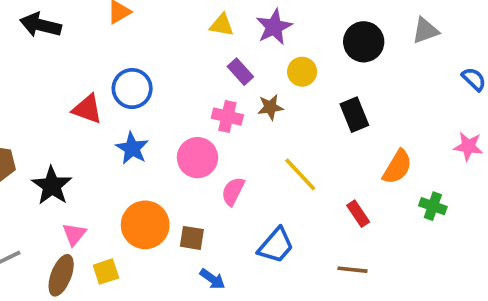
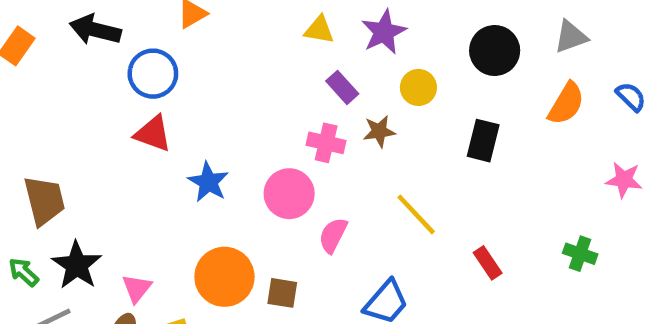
blue circle: (132, 89) -> (153, 74), moved
black rectangle: (354, 115) -> (483, 141), turned 36
orange semicircle: (397, 167) -> (566, 104), moved
black star: (52, 186) -> (77, 265), moved

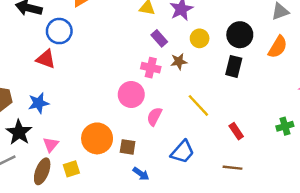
black circle: (495, 51) -> (240, 35), moved
red triangle: (153, 134) -> (46, 59), moved
blue star: (208, 182) -> (38, 103), moved, turned 30
green cross: (580, 254) -> (285, 126), turned -35

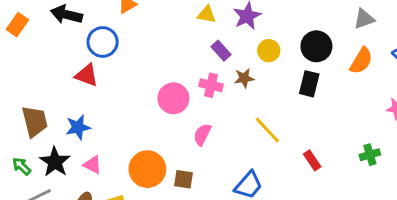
pink circle: (131, 94) -> (173, 98), moved
pink semicircle: (154, 116) -> (202, 134), moved
pink triangle: (51, 145) -> (92, 165), moved, turned -42

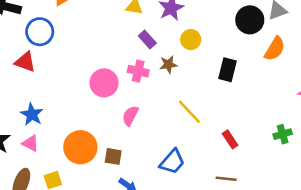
black circle: (316, 46) -> (250, 20), moved
blue star: (78, 127) -> (32, 114), moved, turned -30

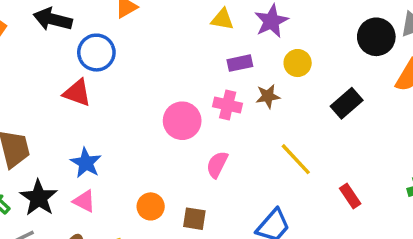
purple rectangle: (147, 40) -> (240, 63), turned -60
black rectangle: (227, 70) -> (347, 103), turned 35
orange circle: (80, 147) -> (151, 206), size x0.6

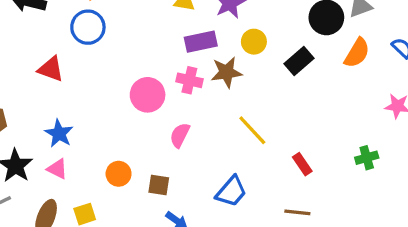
blue circle: (96, 53) -> (88, 27), moved
purple rectangle: (240, 63) -> (201, 42), size x1.4
brown star: (268, 96) -> (226, 72), size x1.4
black rectangle: (347, 103) -> (299, 61), moved

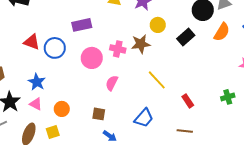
blue circle: (88, 27) -> (55, 48), moved
purple rectangle: (201, 42) -> (82, 25), moved
orange circle: (119, 174) -> (62, 109), moved

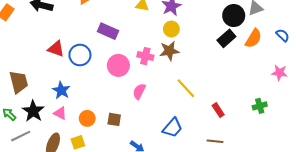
purple rectangle: (82, 25) -> (108, 31), turned 36
yellow circle: (158, 25) -> (171, 29), moved
black rectangle: (186, 37) -> (226, 38), moved
brown square: (99, 114) -> (114, 119), moved

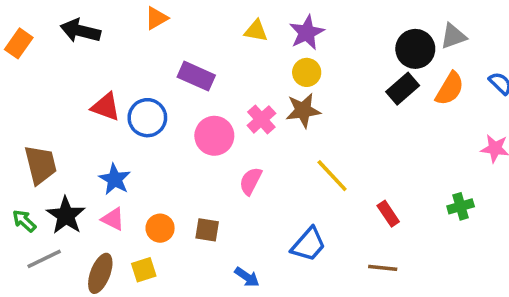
pink cross: (145, 56) -> (261, 119), turned 35

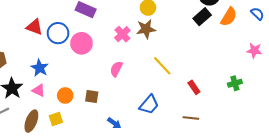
pink circle: (214, 136) -> (82, 43), moved

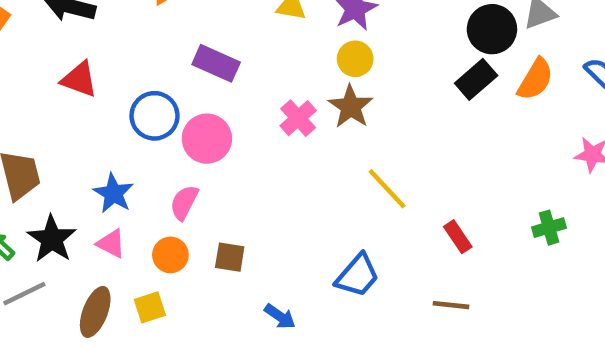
red triangle: (34, 27) -> (79, 79), moved
brown star: (146, 29) -> (351, 107), turned -30
pink semicircle: (116, 69) -> (184, 202), moved

